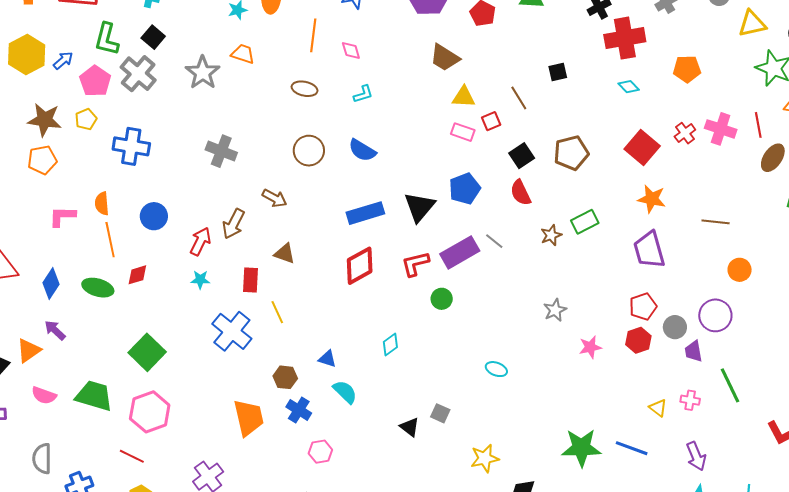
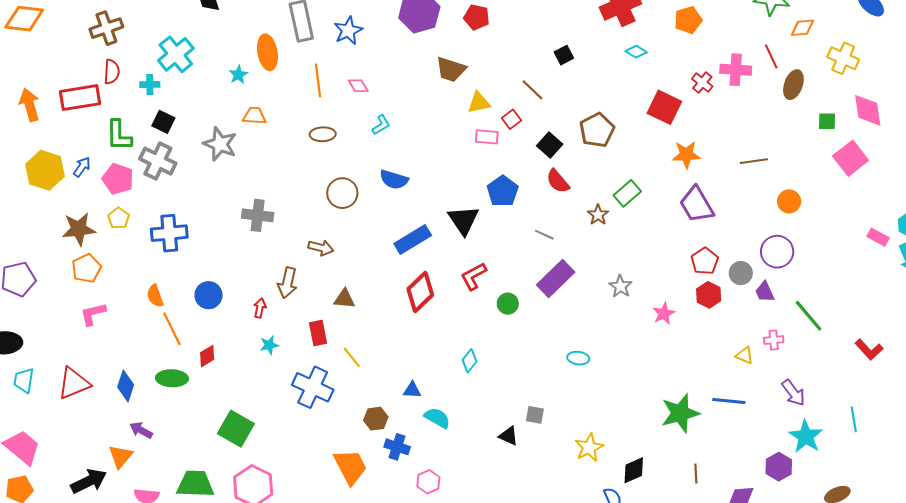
pink L-shape: (62, 216) -> (93, 314), moved
red arrow: (200, 241) -> (260, 308), size x0.7
purple rectangle: (460, 252) -> (556, 279), moved

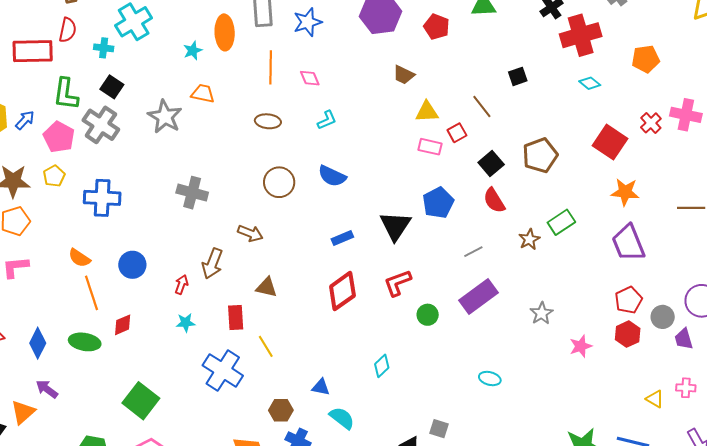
brown trapezoid: (451, 69) -> (404, 75), size x0.7
gray line: (544, 235) -> (473, 252), turned -60
blue rectangle: (413, 240) -> (342, 238), size x0.6
orange semicircle: (155, 296) -> (79, 258), turned -45

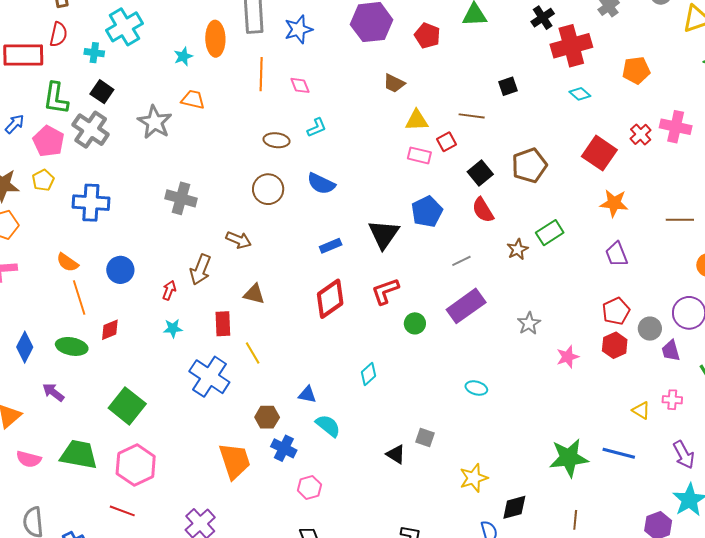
brown line: (482, 107) -> (472, 116), turned -45
brown ellipse: (268, 121) -> (277, 140), moved
purple trapezoid: (628, 243) -> (617, 254), size x0.7
purple arrow: (47, 389) -> (53, 392), moved

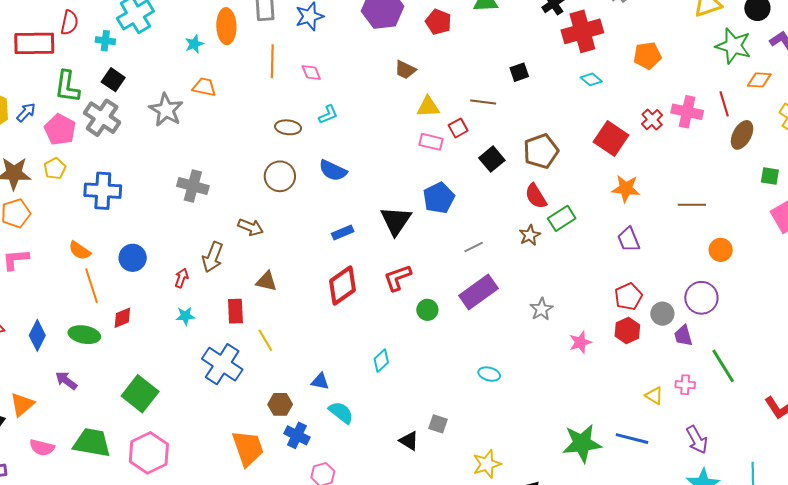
red semicircle: (483, 210) -> (536, 196), moved

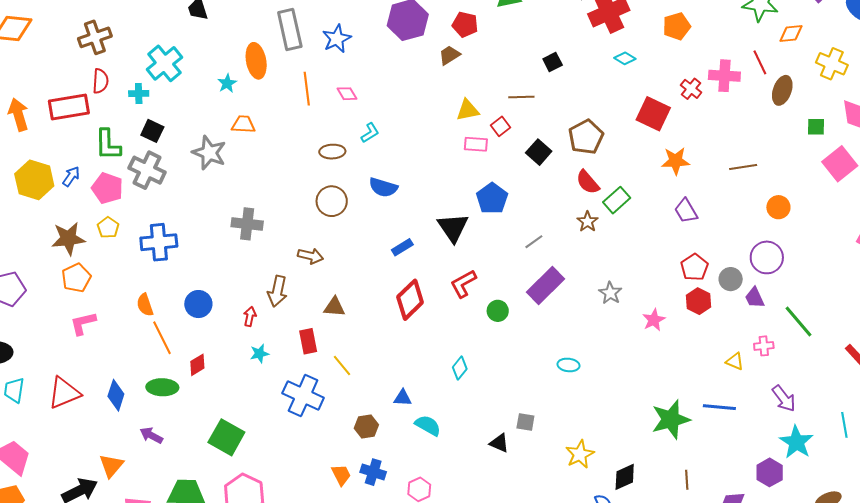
brown trapezoid: (405, 70) -> (449, 55), moved, turned 130
orange semicircle: (80, 251) -> (145, 305), turned 45
blue cross: (297, 435) -> (373, 472), moved
orange trapezoid: (248, 448) -> (341, 475), size x0.6

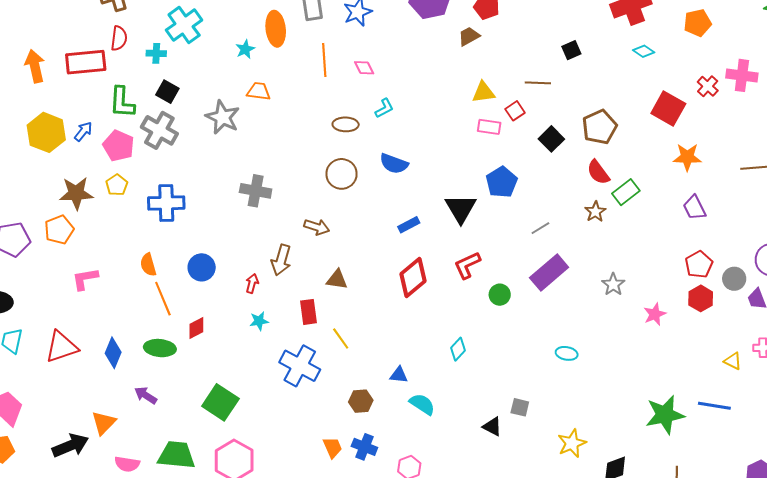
orange pentagon: (76, 278) -> (59, 230), moved

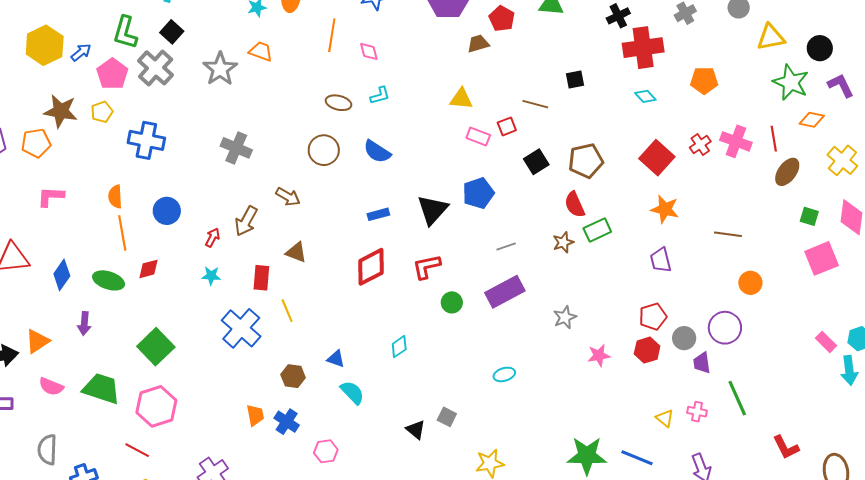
yellow triangle: (483, 92) -> (461, 99), moved
cyan ellipse: (567, 353) -> (504, 374), turned -40
purple arrow: (146, 395) -> (84, 324), turned -130

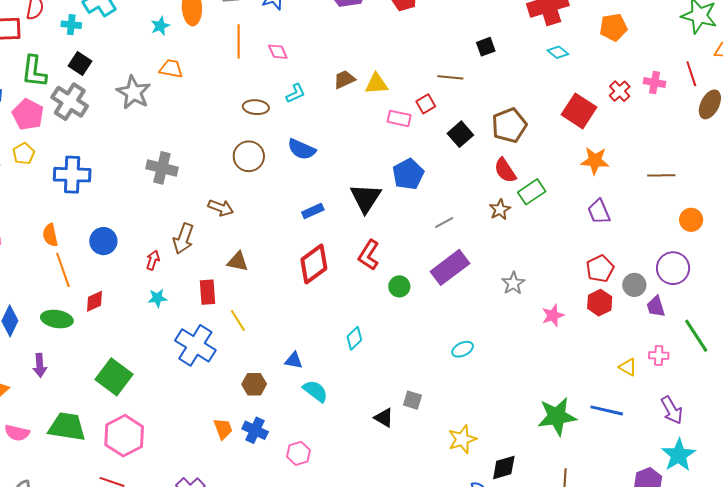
brown trapezoid: (478, 44) -> (344, 79), moved
pink cross: (736, 141) -> (654, 82), size x0.7
red L-shape: (427, 267) -> (369, 255), turned -36

